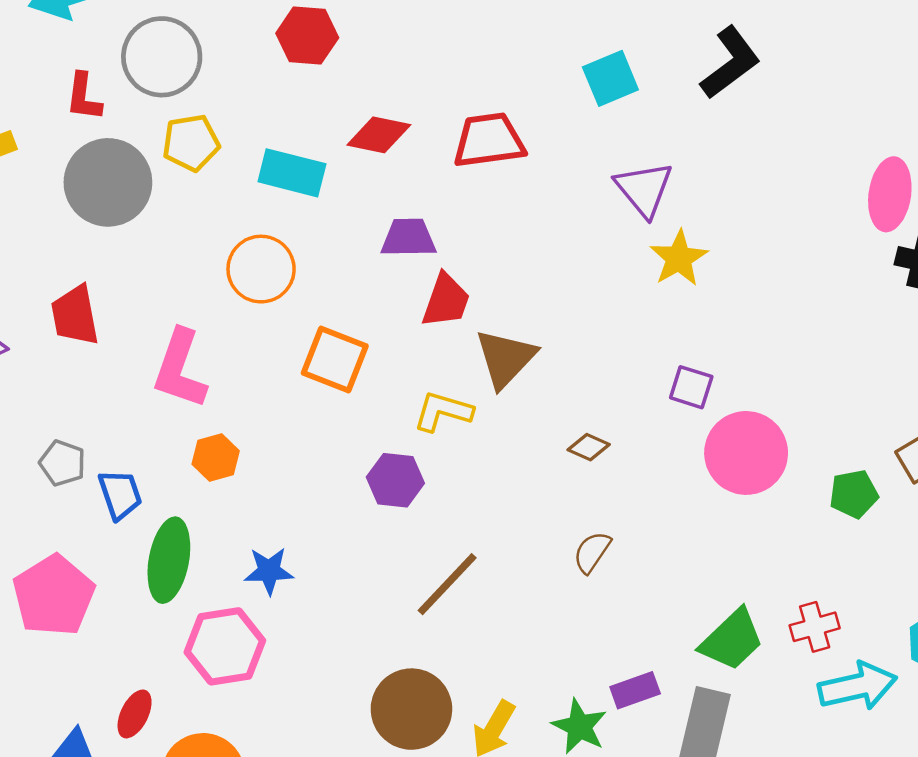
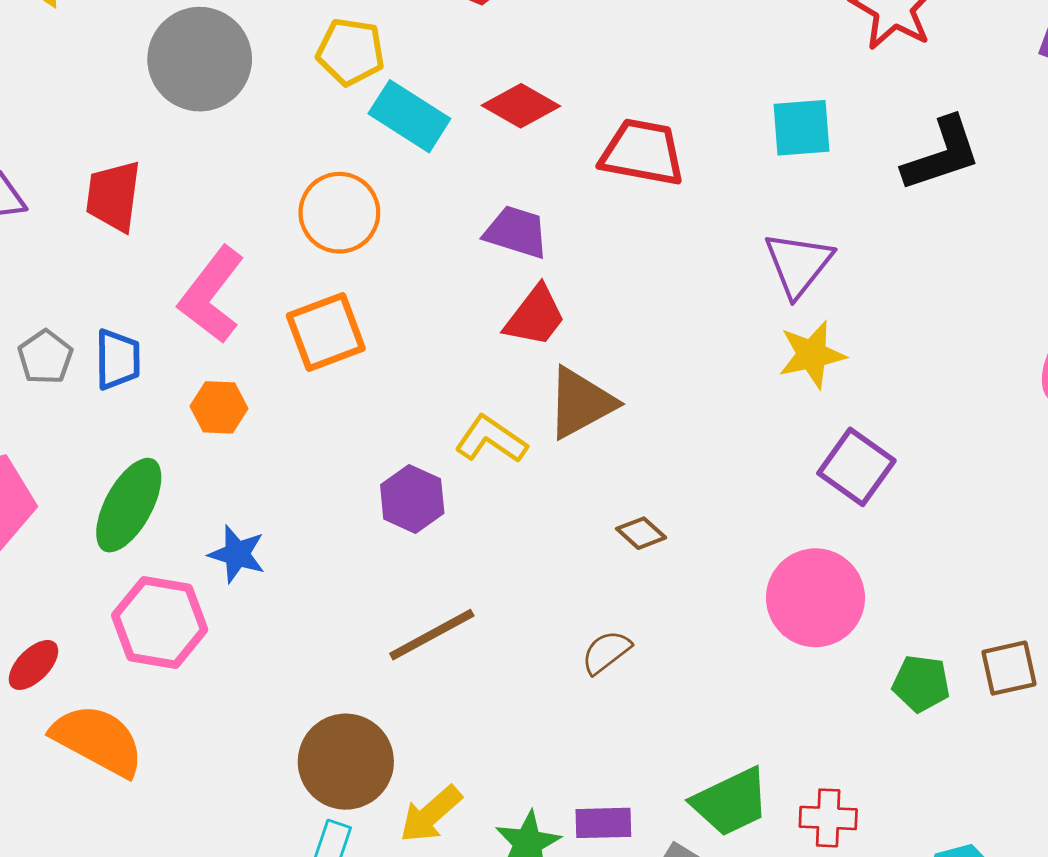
yellow pentagon: (191, 143) -> (351, 52), moved
orange square: (335, 360) -> (326, 332), moved, turned 30
purple square: (691, 387) -> (856, 467), moved, size x1.4
blue trapezoid: (120, 494) -> (118, 359), moved

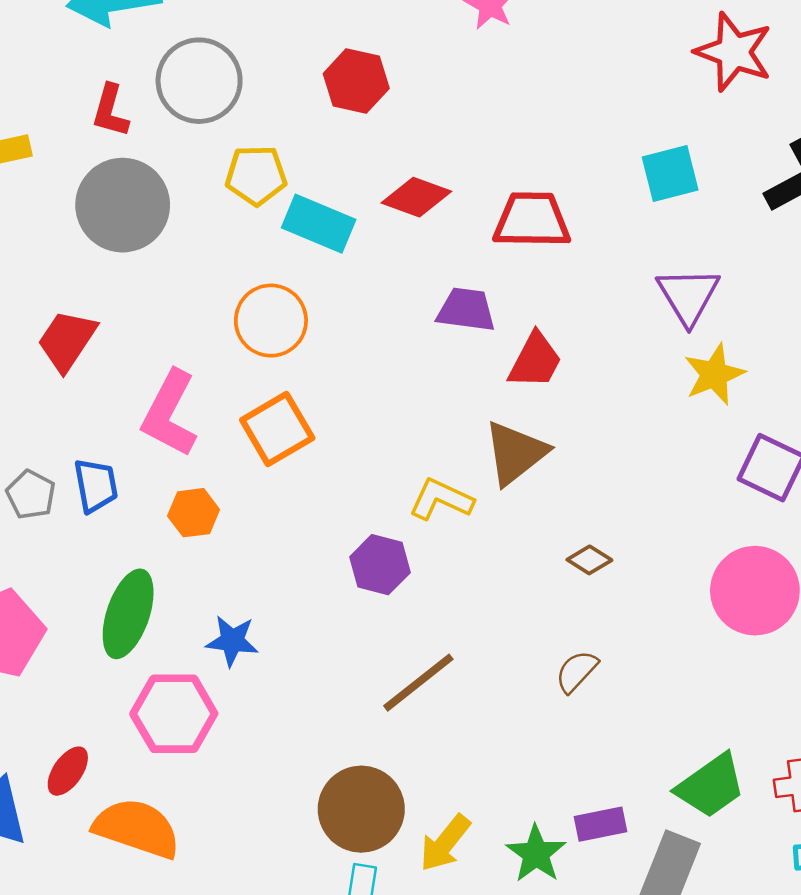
red trapezoid: (114, 196) -> (67, 340), turned 36
purple trapezoid: (516, 232) -> (466, 310), moved
red trapezoid: (535, 316) -> (535, 361), moved

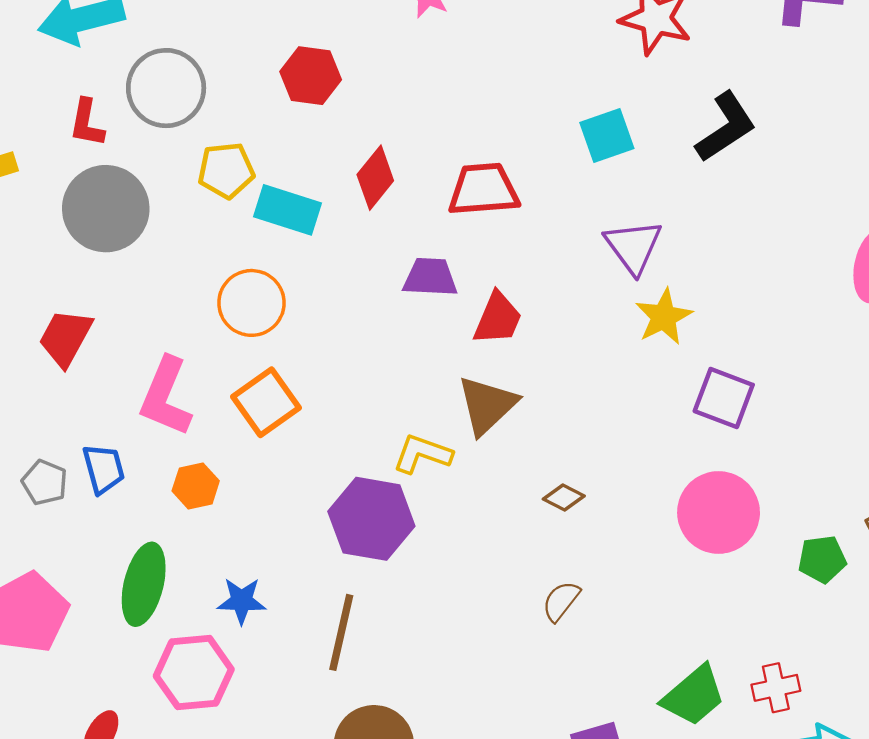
red diamond: (416, 197) -> (375, 178), turned -66
purple hexagon: (380, 565) -> (371, 519), size x1.5
brown line: (418, 683) -> (341, 632), moved, turned -34

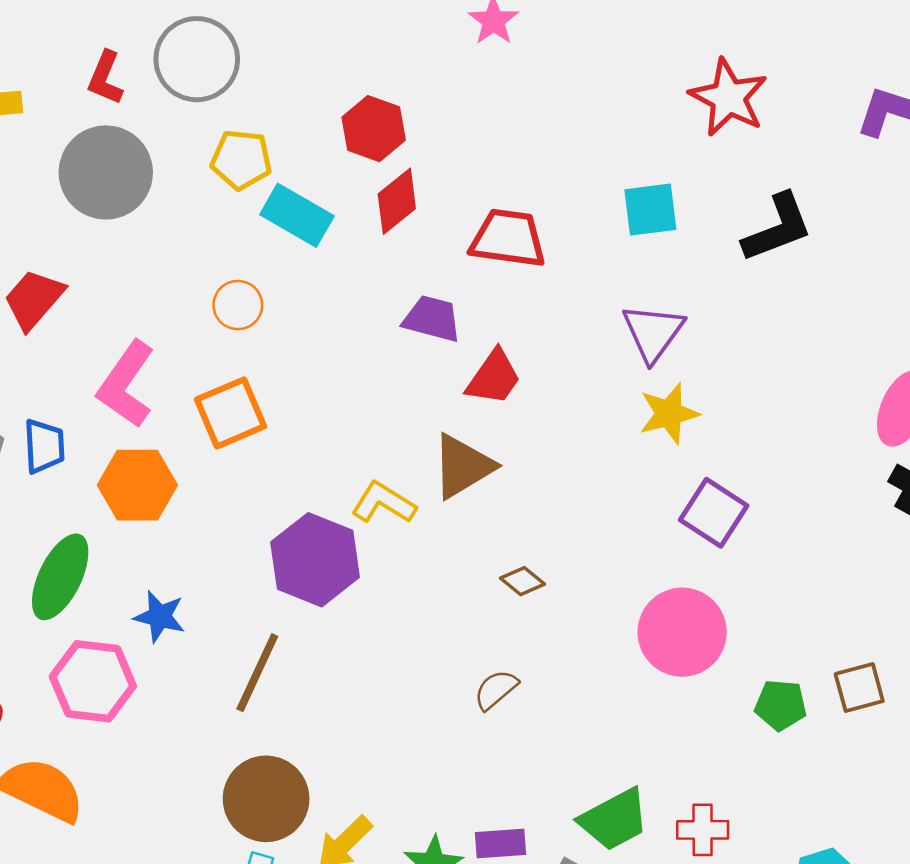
red hexagon: (311, 76) -> (374, 129), moved
orange circle: (251, 303) -> (238, 305), size x0.7
orange hexagon: (196, 486) -> (137, 485), size x1.5

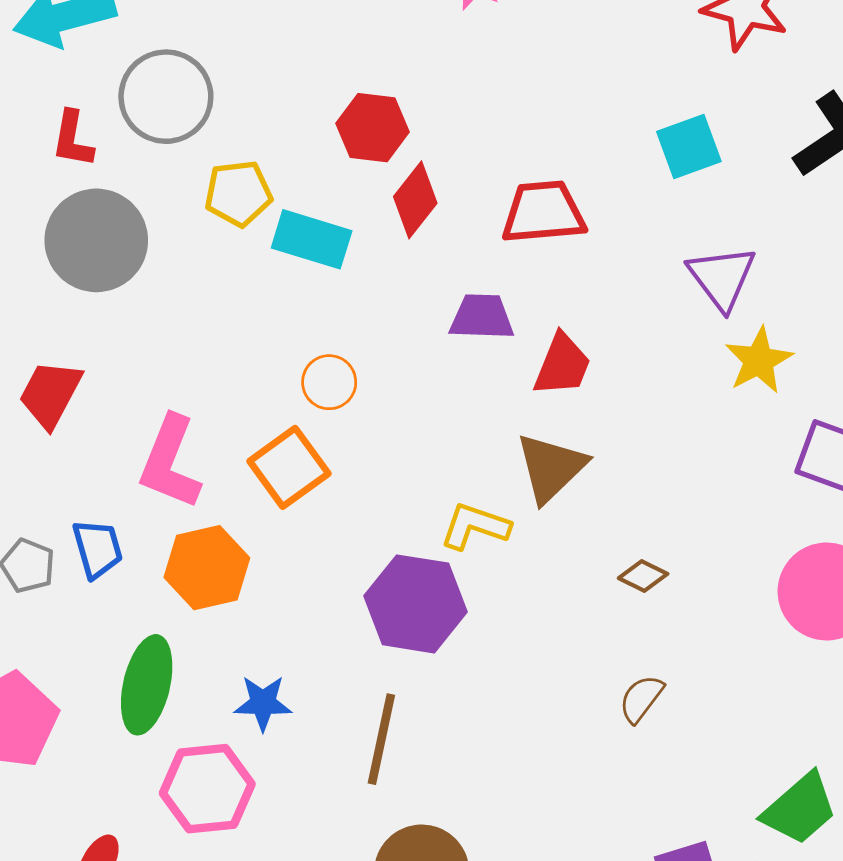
orange circle: (238, 305) -> (329, 382), moved

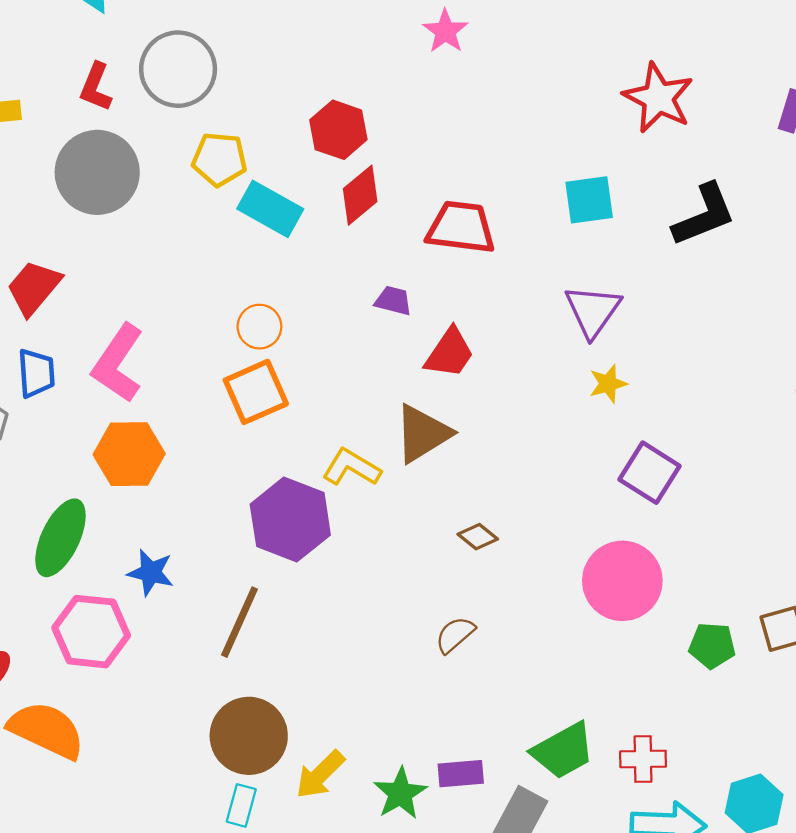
purple trapezoid: (482, 317) -> (393, 301), size x0.7
yellow star: (759, 360) -> (608, 384), size x0.7
orange square: (289, 467) -> (256, 392), moved
blue trapezoid: (98, 549) -> (36, 373), moved

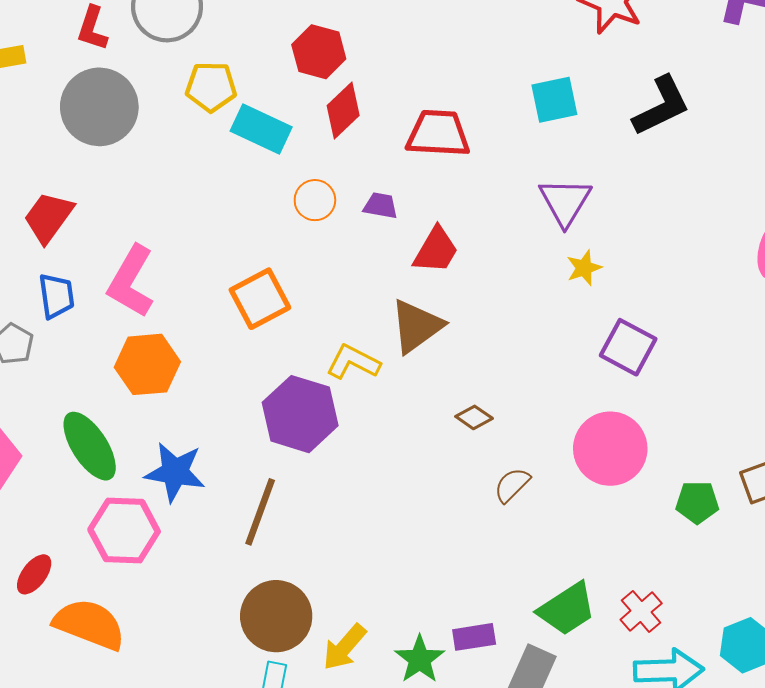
orange circle: (259, 327) -> (315, 200), moved
green ellipse: (60, 538) -> (90, 446), turned -54
blue star: (151, 572) -> (175, 472), size x1.4
brown semicircle: (455, 635) -> (512, 485), moved
red cross: (643, 759) -> (641, 611), turned -36

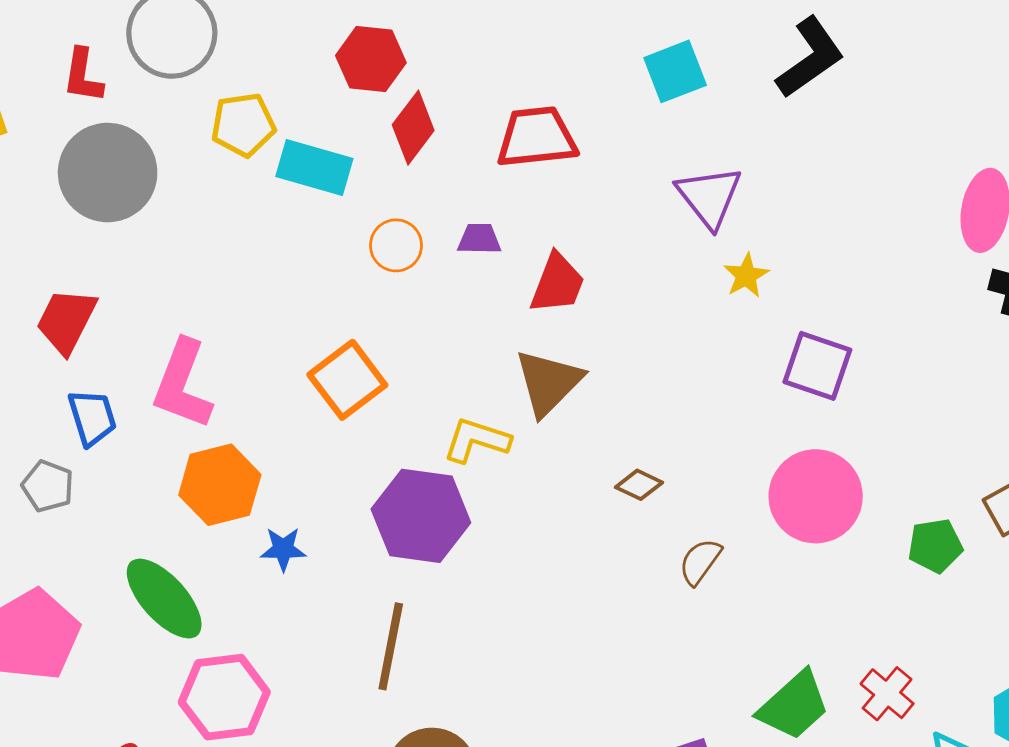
blue star: (175, 472) -> (283, 549), moved, size x0.6

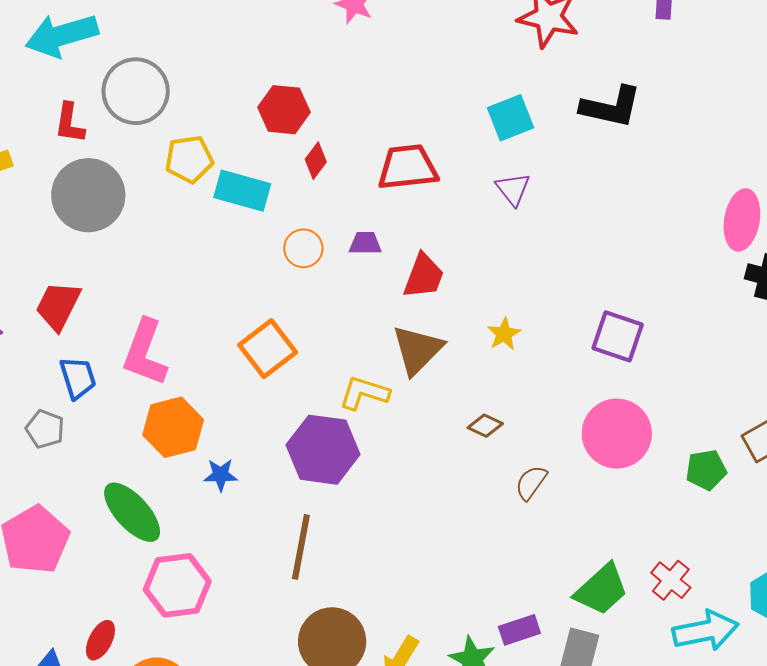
black L-shape: (810, 58) -> (611, 107), turned 48
red diamond: (413, 128) -> (316, 161), size x0.7
purple triangle: (709, 197) -> (513, 189), moved, size x0.7
yellow star: (746, 276) -> (504, 334), moved

